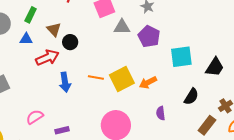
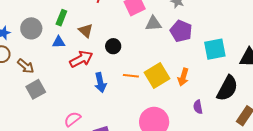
black circle: (70, 42) -> (113, 46), moved
orange arrow: (148, 82) -> (183, 77), turned -42
black semicircle: (191, 97) -> (227, 88), size x1.5

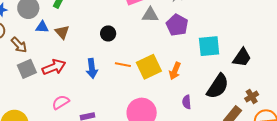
brown triangle: (86, 31) -> (62, 32), moved
blue triangle: (59, 42) -> (42, 27), moved
red arrow: (81, 59) -> (54, 67), moved

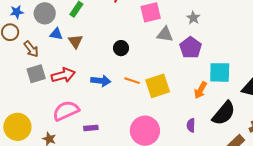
blue arrow: (92, 68) -> (101, 81), turned -84
orange arrow: (175, 71) -> (200, 90), moved
pink semicircle: (61, 102) -> (66, 111), size x1.5

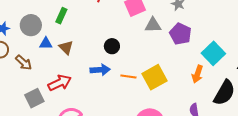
cyan square: (220, 72) -> (213, 53), turned -35
gray square: (36, 74) -> (34, 98), moved
blue arrow: (101, 81) -> (100, 70), moved

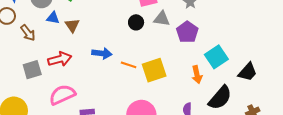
black circle: (112, 46) -> (136, 22), moved
orange arrow: (197, 74) -> (197, 75), turned -42

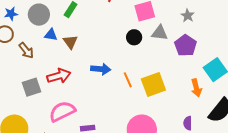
orange line: (129, 65) -> (128, 80), turned 49

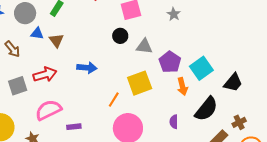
gray triangle: (160, 33) -> (144, 46), moved
purple pentagon: (186, 46) -> (170, 62), moved
orange line: (128, 80) -> (114, 100), moved, turned 56

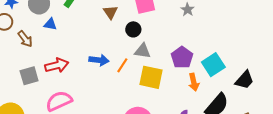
brown triangle: (56, 40) -> (110, 12), moved
gray triangle: (144, 46) -> (143, 51), moved
yellow square: (140, 83) -> (151, 77), turned 30
orange line: (114, 100) -> (122, 65), moved

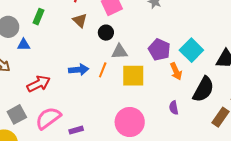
gray square: (29, 76) -> (17, 114), moved

